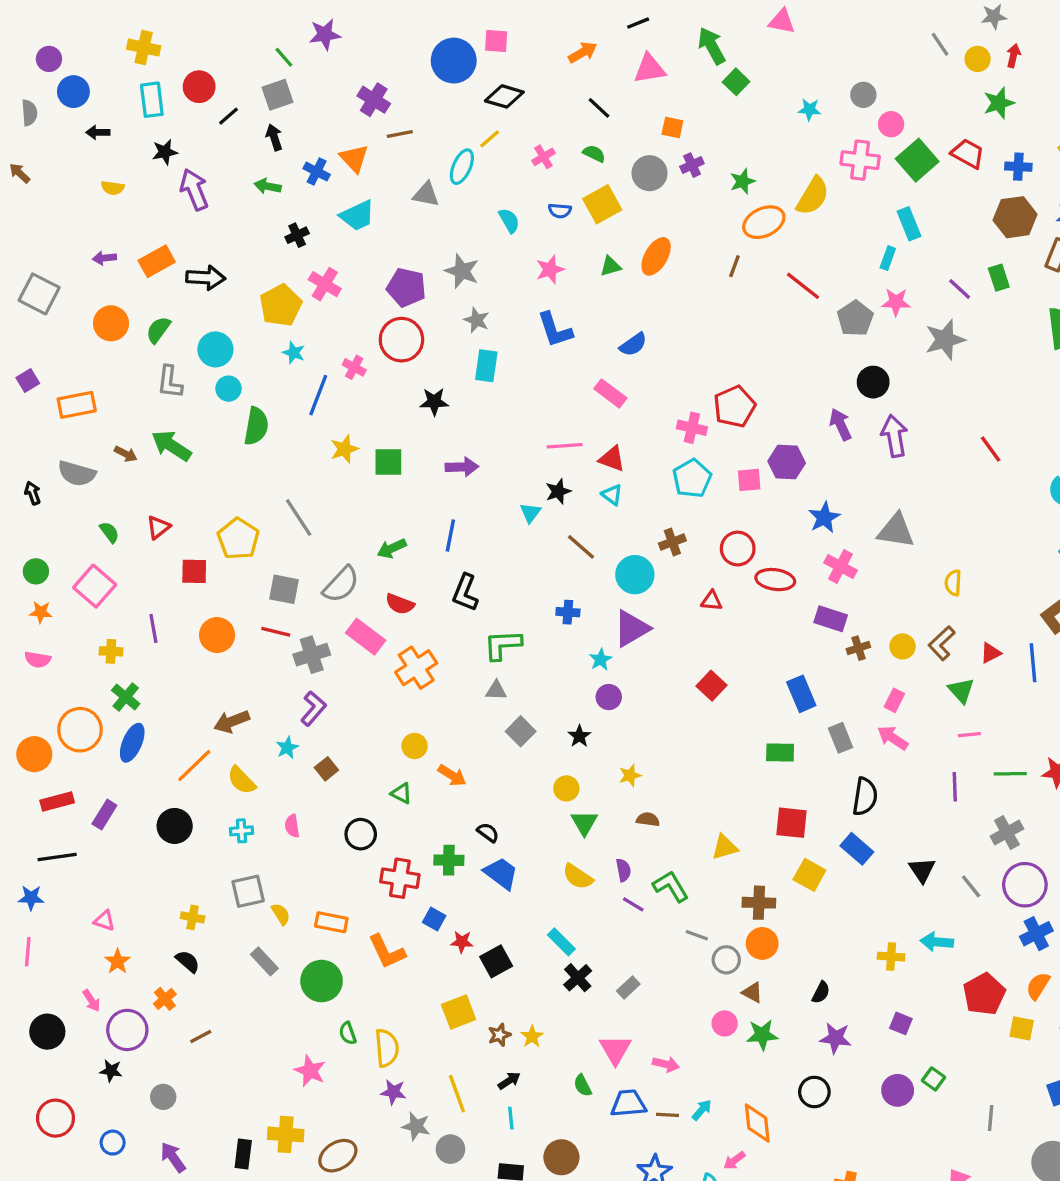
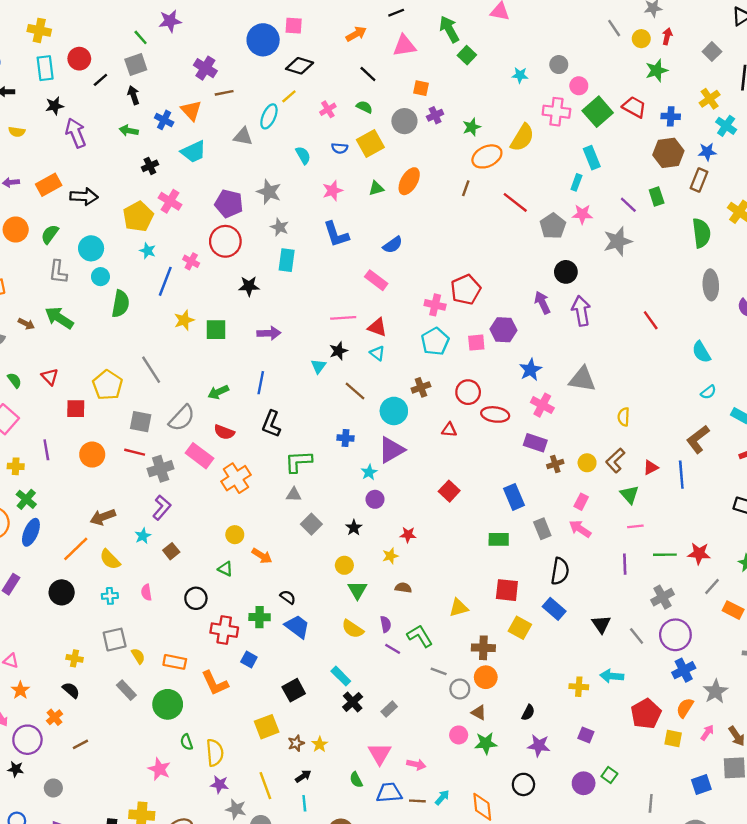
red triangle: (158, 527) -> (50, 377), turned -36
red star: (462, 942) -> (408, 535), moved

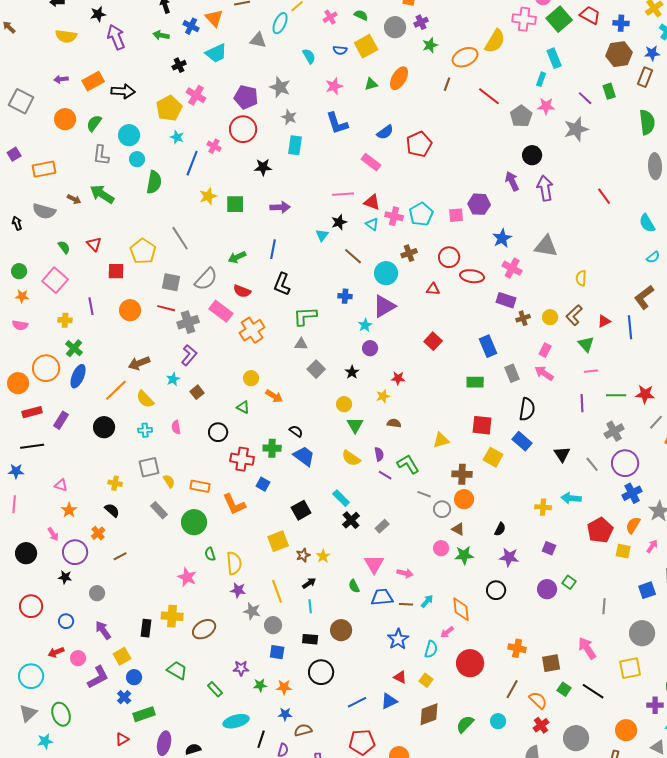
green star: (472, 127) -> (430, 45), moved
yellow semicircle: (17, 132) -> (66, 36), size x1.5
red pentagon: (466, 290) -> (419, 144), moved
pink cross: (435, 305) -> (394, 216), moved

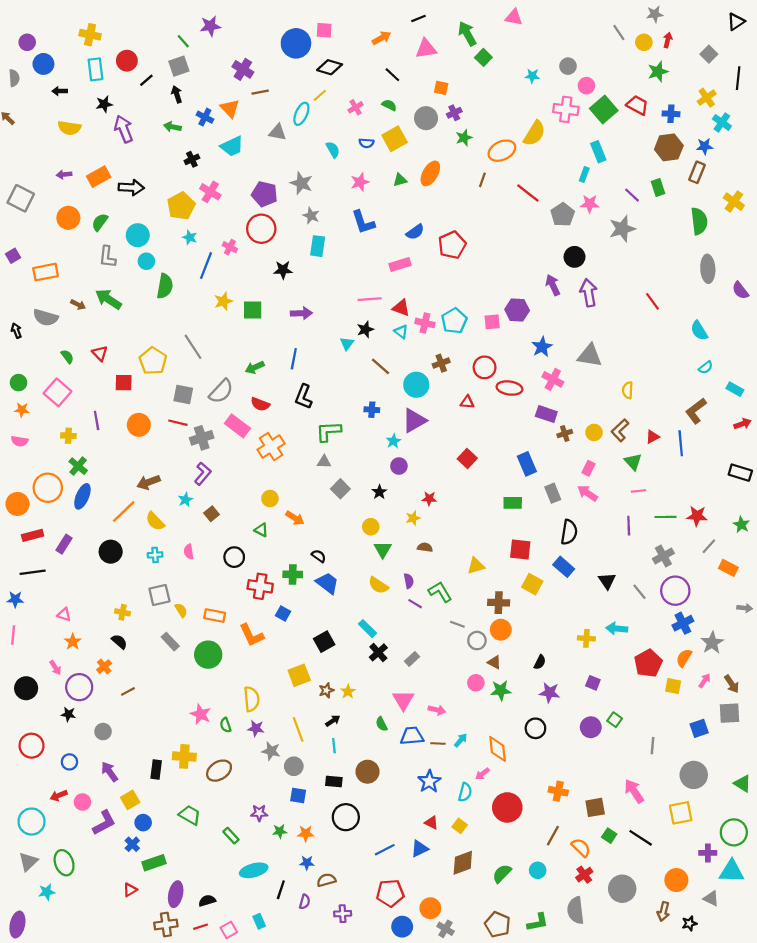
pink rectangle: (371, 162) -> (400, 264), turned -54
green semicircle: (210, 554) -> (226, 725), moved

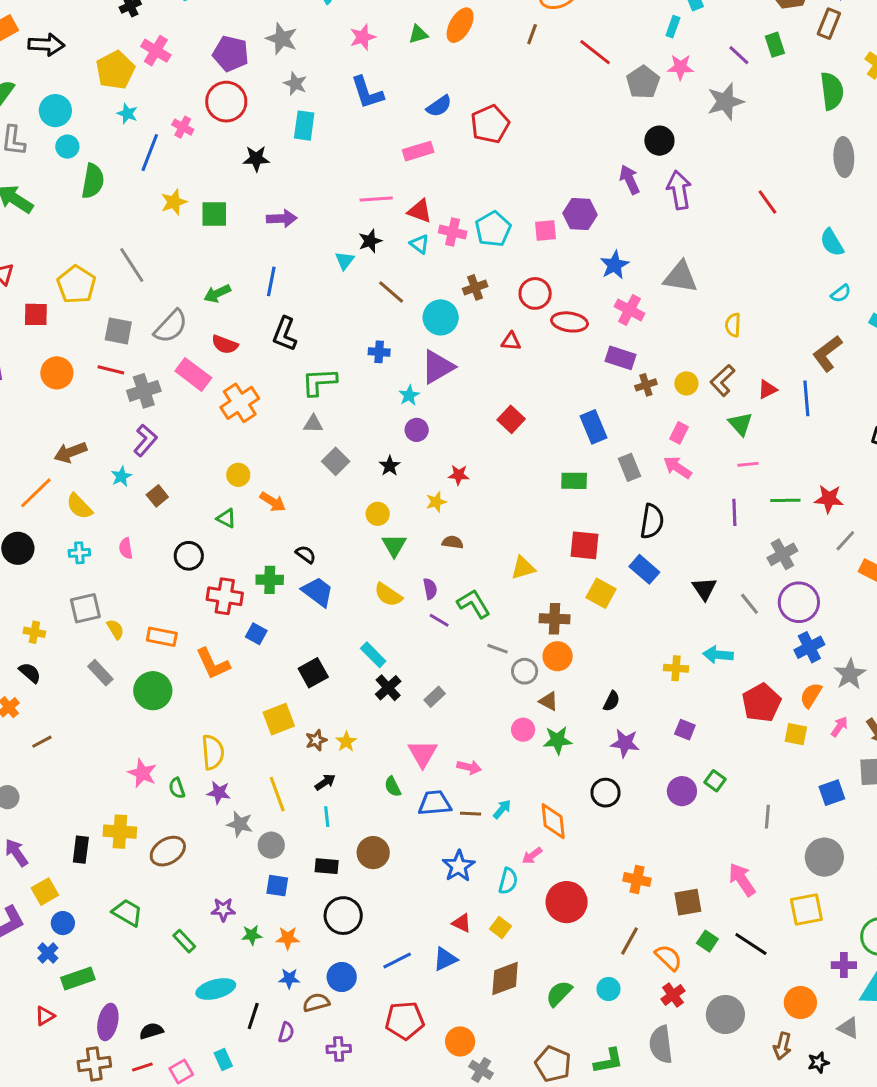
blue circle: (402, 927) -> (342, 977), moved

